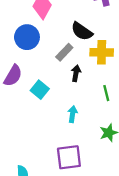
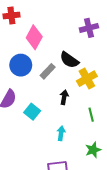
gray rectangle: (64, 52) -> (48, 71), moved
yellow cross: (102, 52) -> (87, 79), turned -30

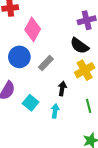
black semicircle: (69, 60) -> (80, 46), moved
cyan arrow: (61, 133) -> (55, 111), moved

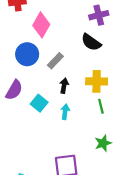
yellow cross: (85, 70) -> (97, 81), moved, turned 30
black arrow: (62, 89) -> (64, 86), moved

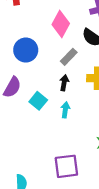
pink diamond: (41, 25) -> (61, 24), moved
gray rectangle: (55, 61) -> (69, 57), moved

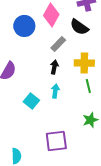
blue circle: (26, 50) -> (24, 26), moved
cyan square: (38, 101) -> (31, 101), moved

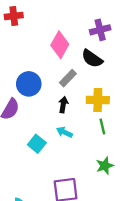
blue circle: (24, 26) -> (29, 84), moved
cyan arrow: (55, 91) -> (64, 132), turned -72

